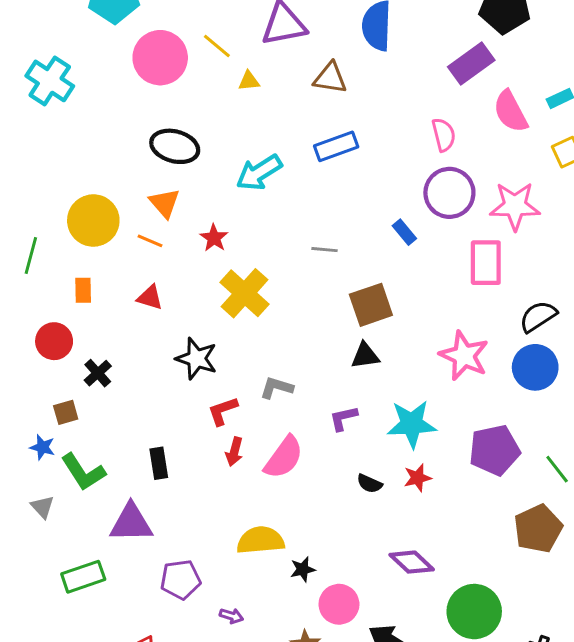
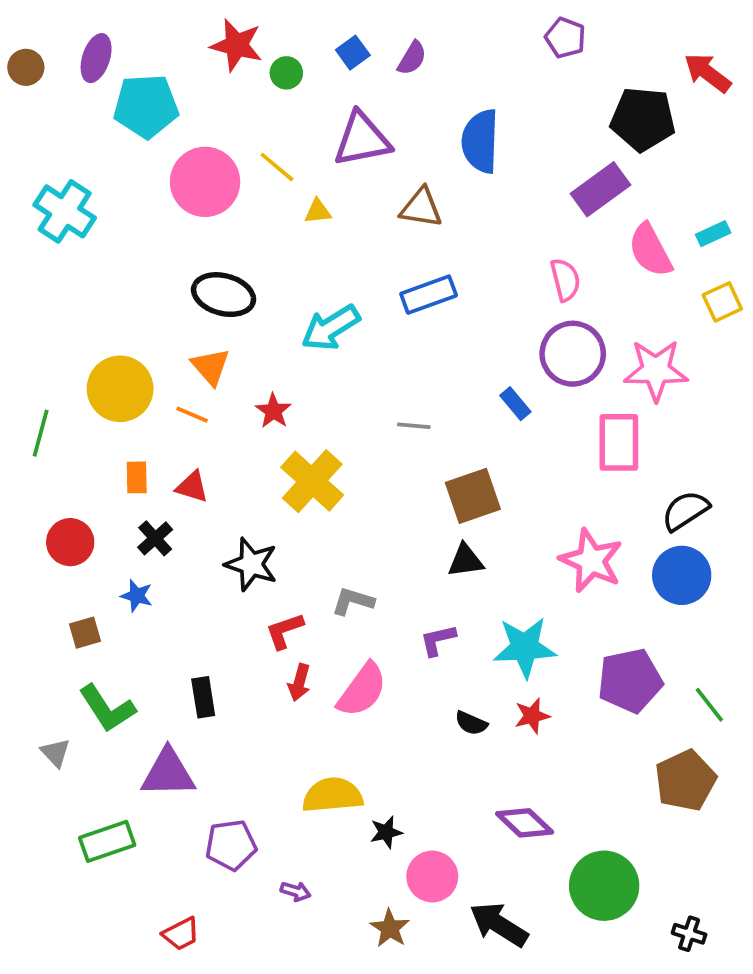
orange rectangle: (83, 290) -> (137, 477), moved
black cross: (98, 373) -> (155, 538), moved
blue star: (42, 447) -> (137, 596), moved

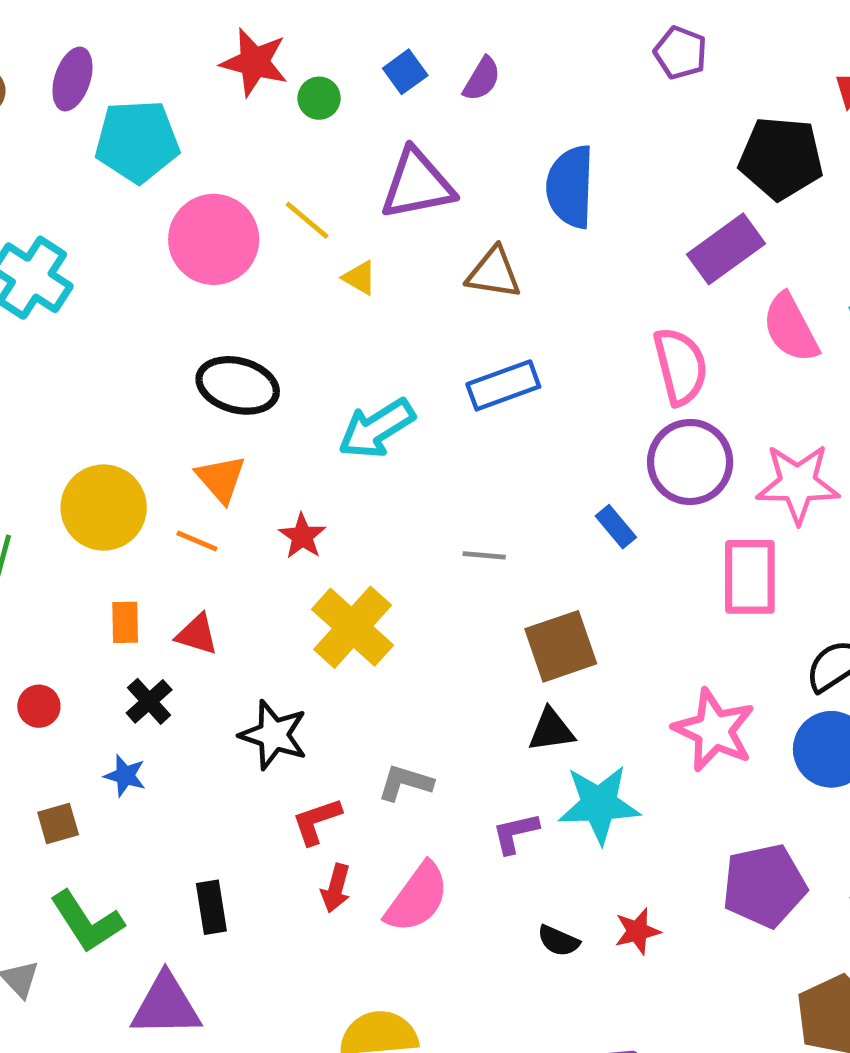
yellow triangle: (318, 211) -> (360, 278), turned 36
pink semicircle: (565, 280) -> (680, 366), size x1.4
red circle: (70, 542) -> (39, 706), size x0.7
cyan star: (525, 647) -> (599, 804), moved

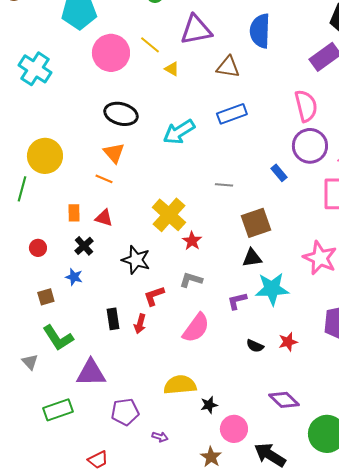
yellow circle: (104, 507) -> (45, 156), moved
red star: (302, 536) -> (192, 241), moved
red arrow: (336, 888) -> (140, 324), moved
black rectangle: (211, 907) -> (113, 319), moved

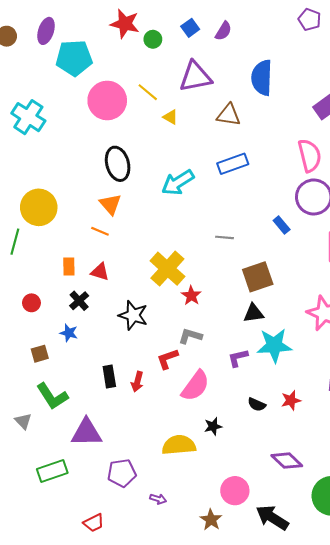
black ellipse: (121, 114) -> (118, 164), turned 60
red L-shape: (154, 296) -> (167, 359), moved
black star: (209, 405) -> (213, 426), moved

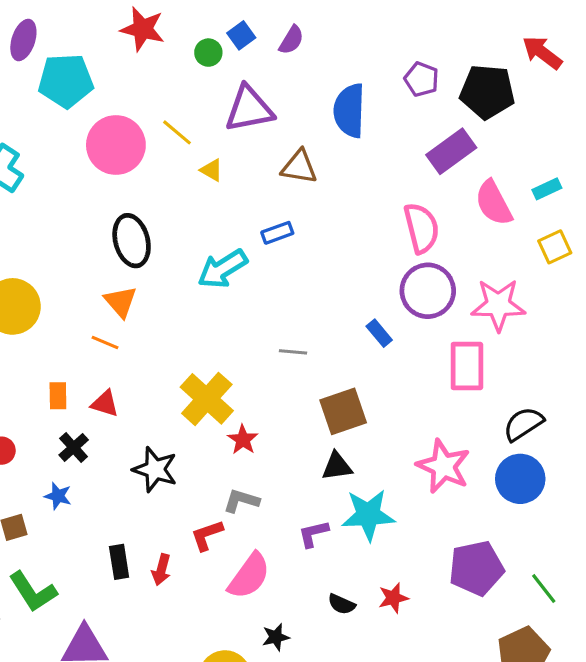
purple pentagon: (310, 20) -> (421, 79), moved
green circle: (153, 39) -> (208, 53), moved
blue rectangle: (233, 164) -> (277, 233), moved, size x0.7

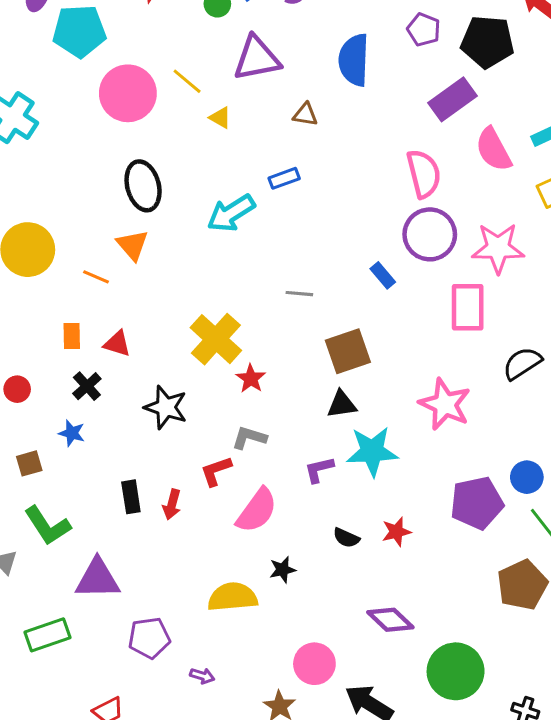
brown triangle: (299, 167) -> (305, 115), size x0.7
orange line: (105, 342) -> (96, 277), moved
blue circle: (520, 479) -> (527, 477), moved, size x0.7

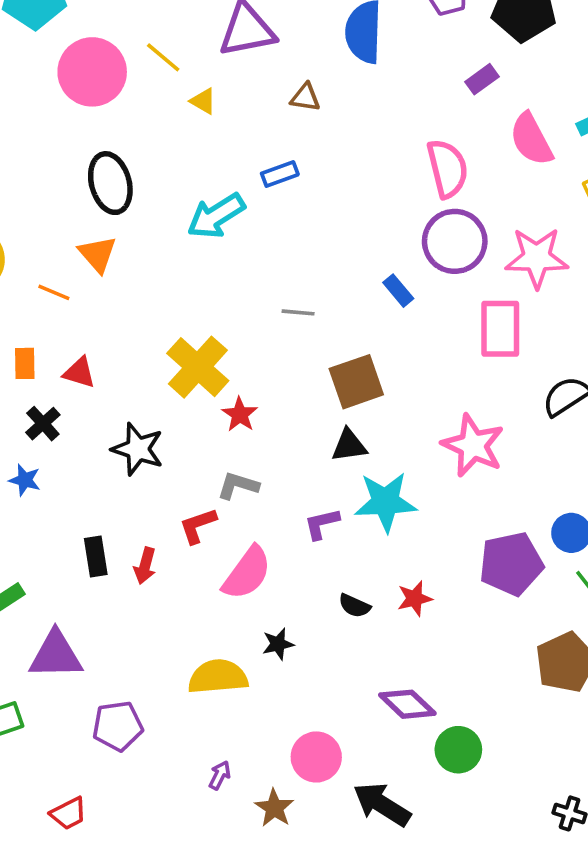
purple rectangle: (453, 99) -> (482, 79), size x0.6
green circle: (456, 671) -> (458, 750), moved, size x0.7
purple arrow: (202, 676) -> (220, 775), moved, turned -80

